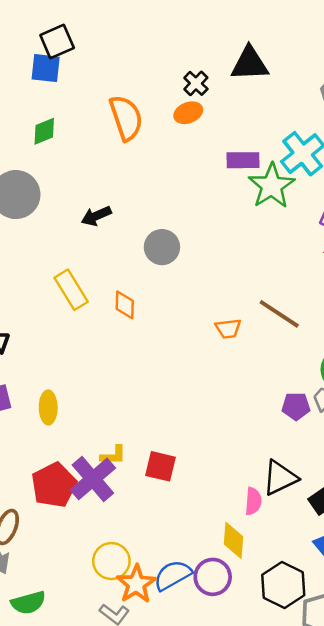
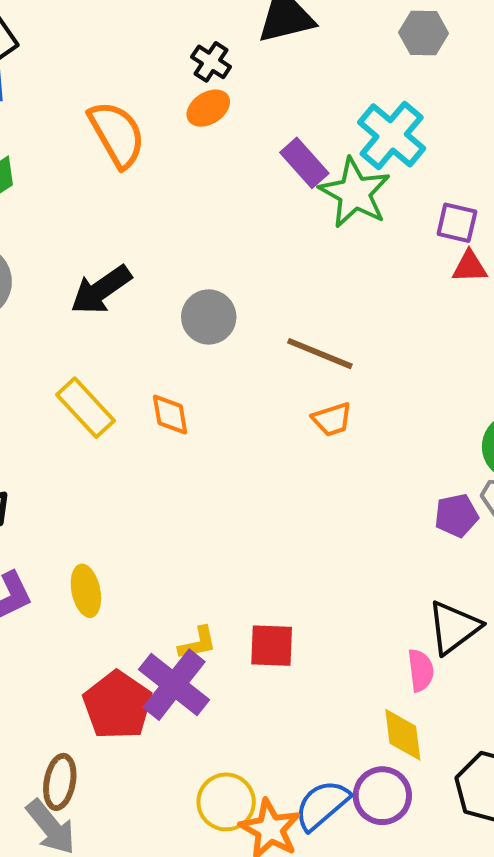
purple rectangle: (243, 160) -> (304, 163), turned 60
black arrow: (96, 216) -> (101, 290), size x1.4
brown line: (279, 314) -> (320, 354), moved

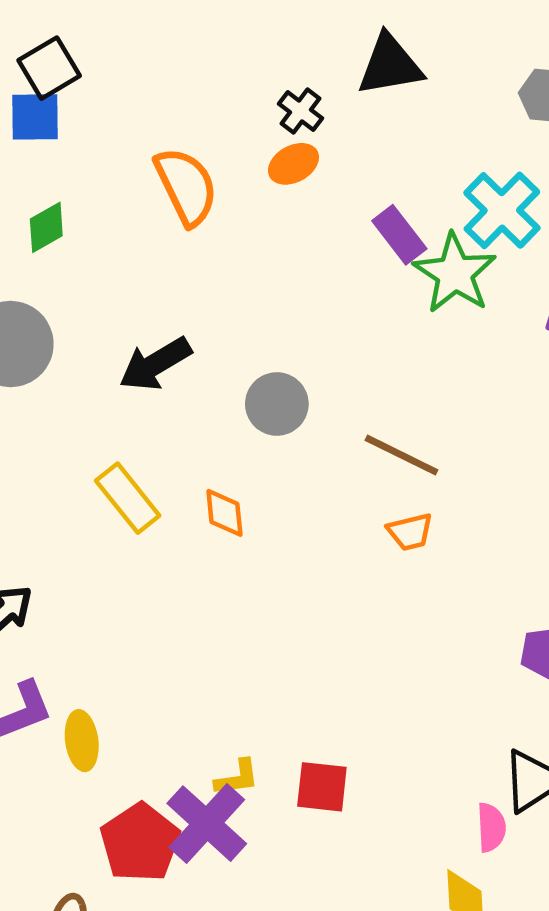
yellow ellipse: (86, 591) -> (82, 741), moved

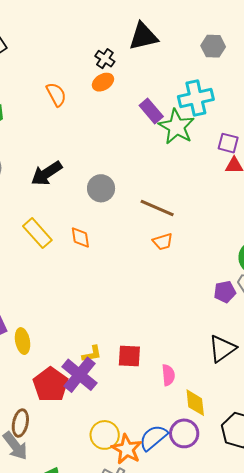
orange semicircle: (186, 186) -> (56, 94), size x0.7
cyan cross: (502, 210) -> (196, 98), turned 36
pink semicircle: (491, 827) -> (168, 375), moved

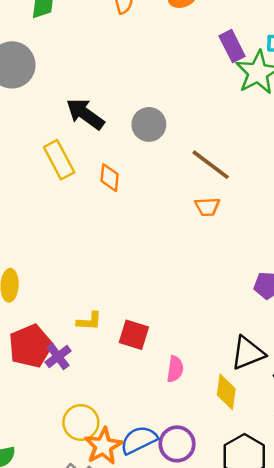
black arrow: (47, 173) -> (85, 114), moved, turned 56
purple cross: (79, 375) -> (58, 356), moved, size x0.6
yellow diamond: (195, 403) -> (226, 392), moved

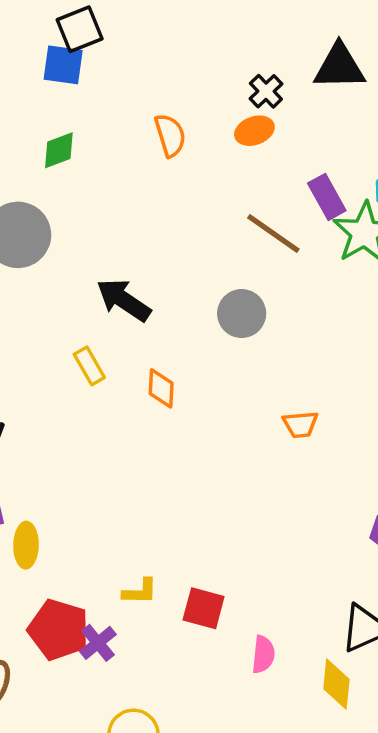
gray circle: (149, 124) -> (242, 314), moved
yellow rectangle: (59, 160) -> (89, 366), size x0.7
brown line: (211, 165) -> (273, 234), moved
red pentagon: (30, 346) -> (59, 630), turned -30

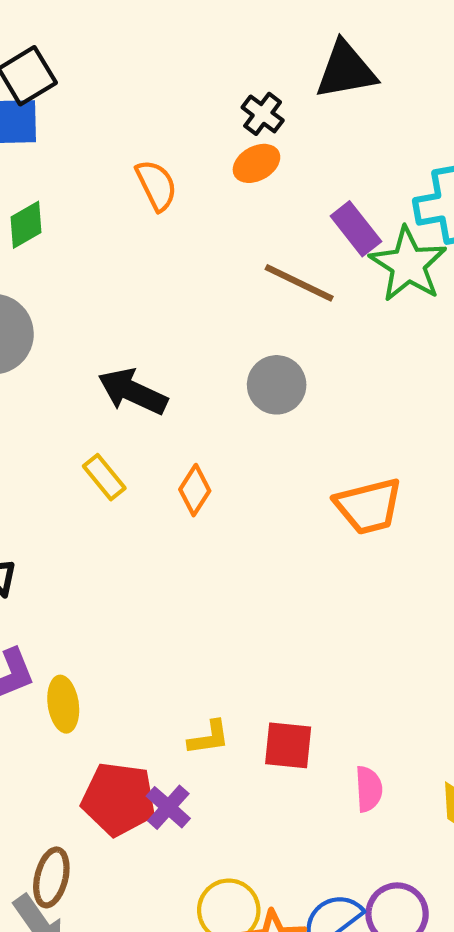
orange diamond: (161, 388) -> (195, 490), turned 39
orange trapezoid: (300, 424) -> (368, 506), size x1.6

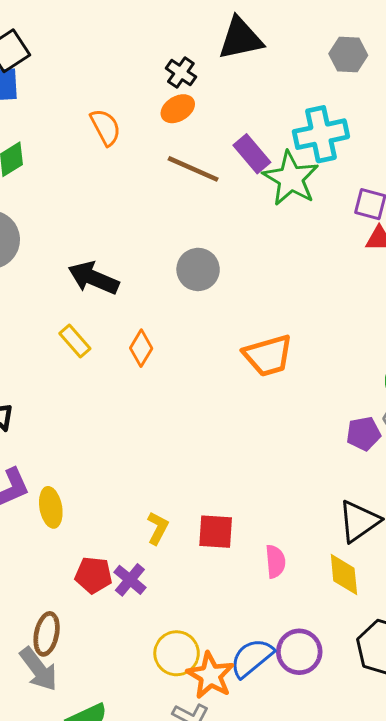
brown line: (299, 283) -> (193, 169), moved
yellow L-shape: (209, 738) -> (158, 528), turned -52
red pentagon: (119, 799) -> (94, 575), size x0.7

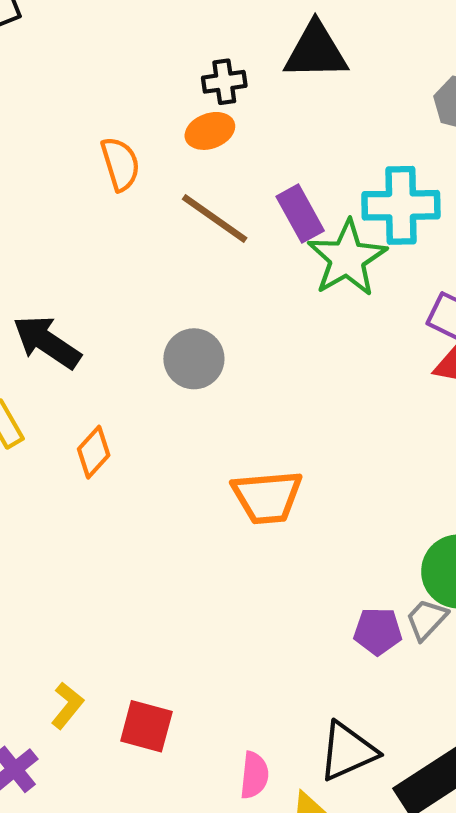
black cross: (181, 73) -> (224, 82), turned 36
orange semicircle: (105, 127) -> (120, 164), moved
pink semicircle: (275, 561) -> (254, 775), moved

